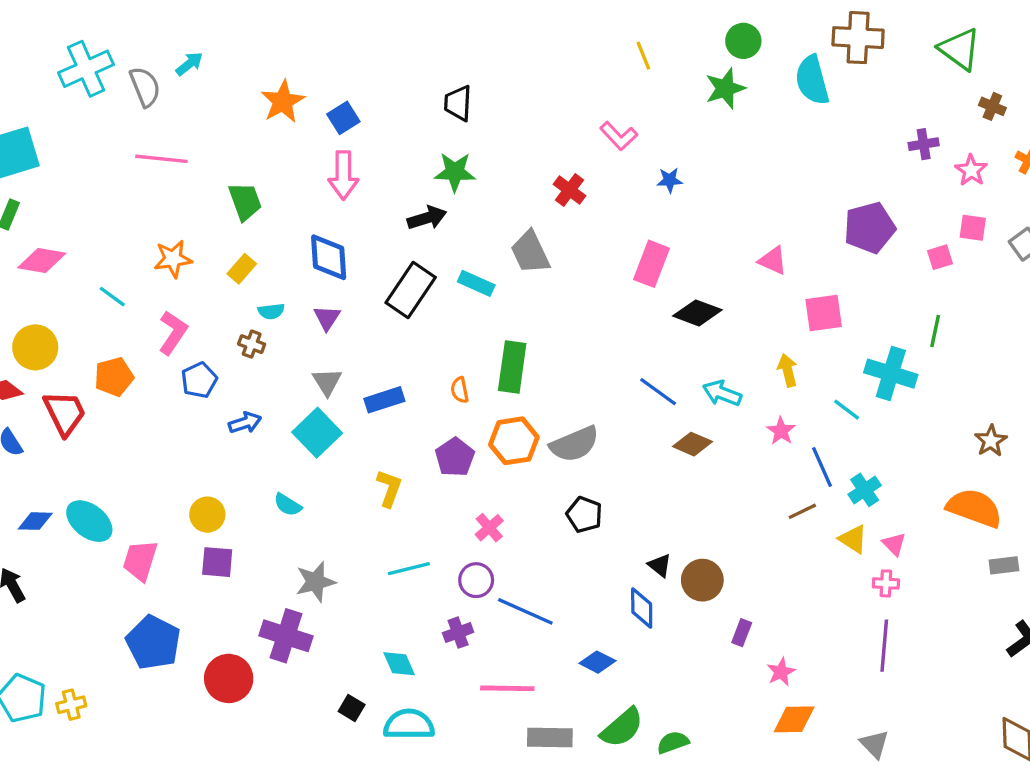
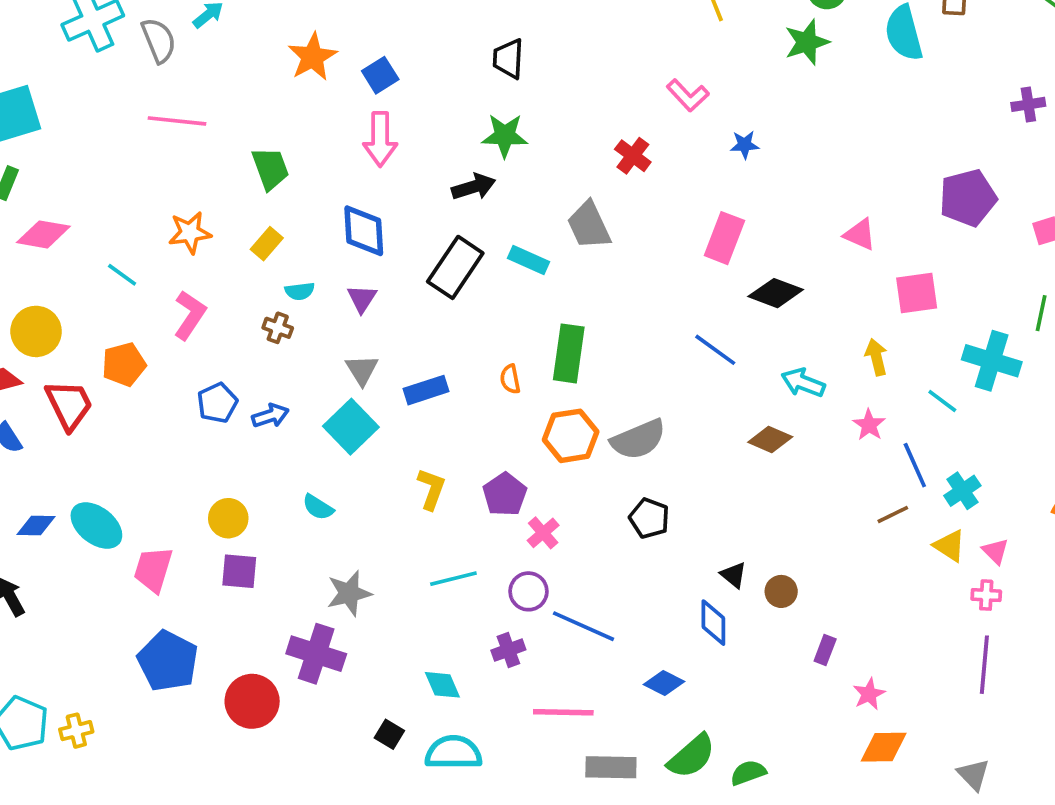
blue pentagon: (199, 380) -> (217, 403), moved
blue line: (658, 392) -> (715, 350), moved
purple pentagon: (455, 457) -> (505, 494), moved
brown circle: (702, 580) -> (781, 591), size x0.7

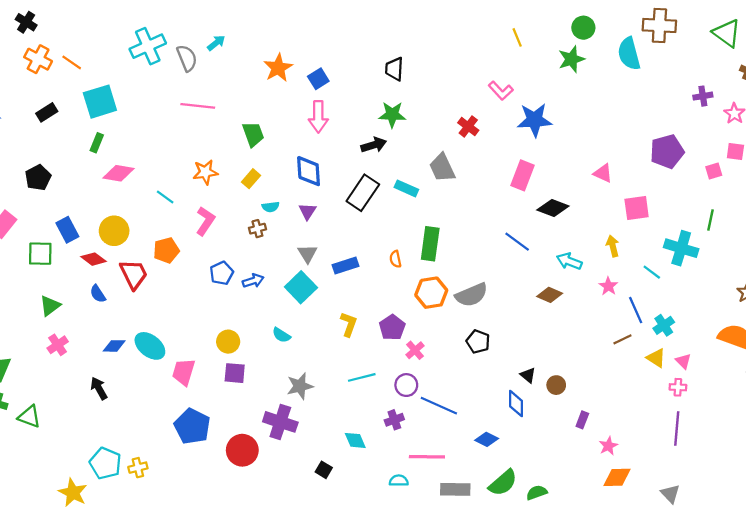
blue star: (745, 145) -> (534, 120), size x2.0
brown cross: (278, 328) -> (257, 229), turned -35
cyan semicircle: (453, 753) -> (399, 481), moved, size x0.6

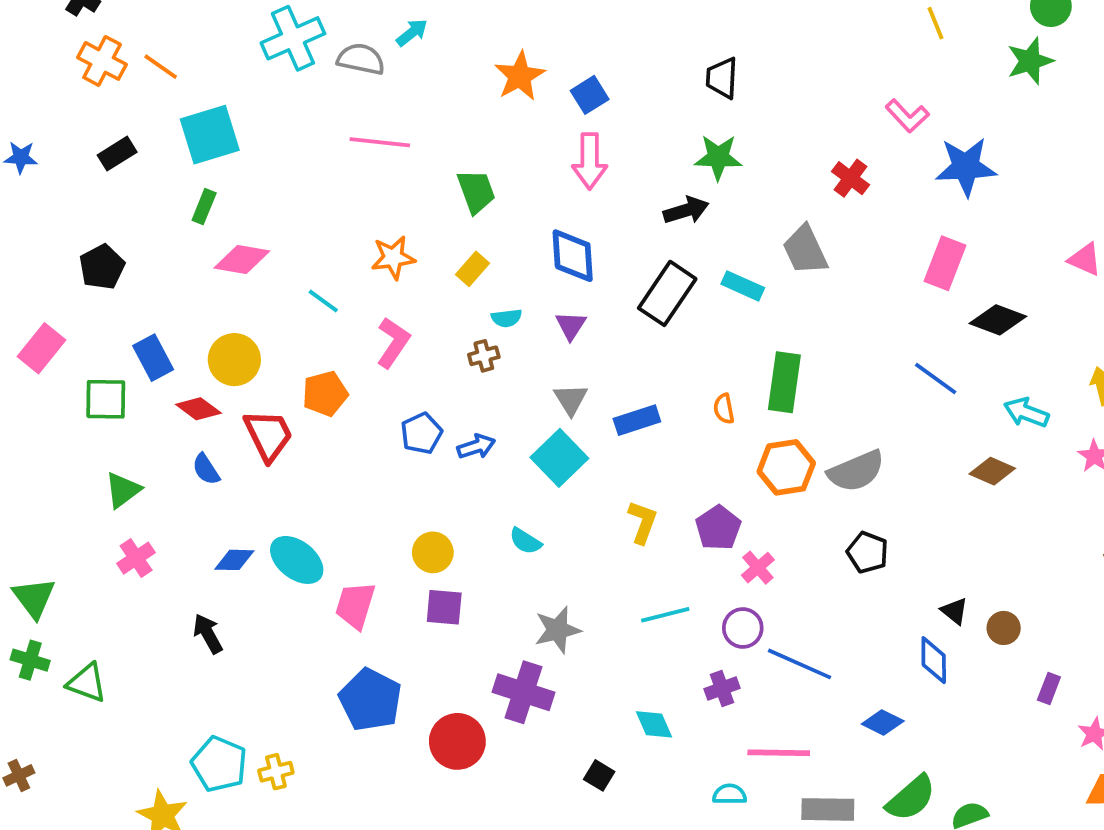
gray semicircle: (187, 58) -> (361, 59), turned -56

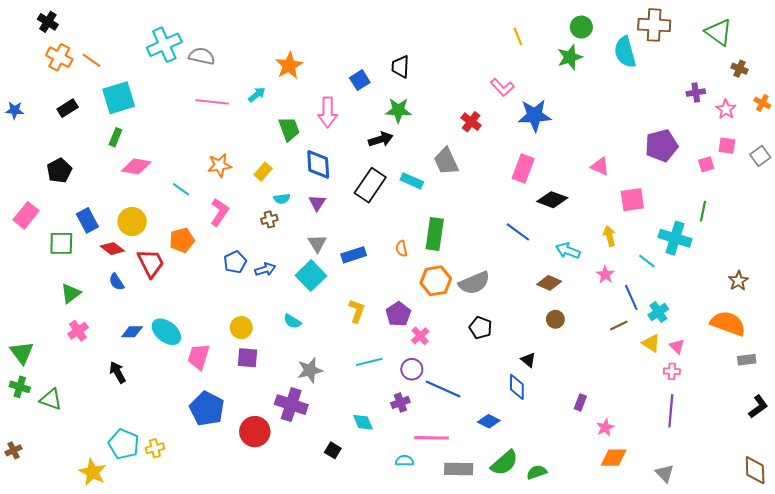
cyan arrow: (412, 33) -> (257, 95), moved
blue square: (590, 95) -> (360, 80), moved
green trapezoid: (476, 191) -> (289, 129), moved
brown circle: (1004, 628) -> (555, 319), moved

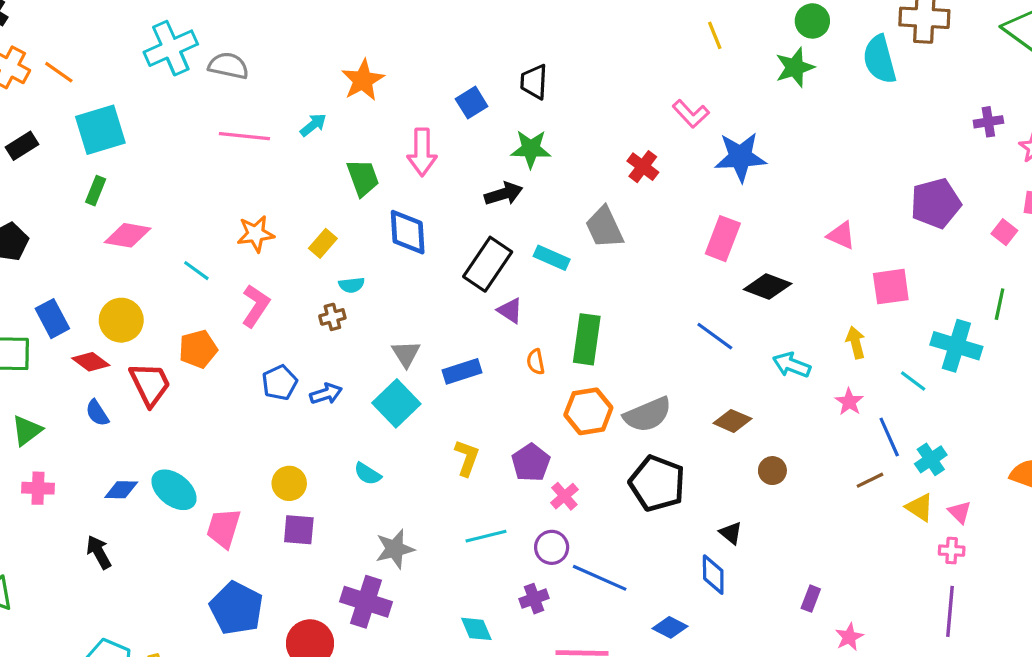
pink square: (706, 164) -> (1004, 232), turned -35
purple triangle: (317, 203) -> (510, 311), moved, turned -30
brown diamond: (549, 283) -> (732, 421), moved
black pentagon: (480, 328) -> (657, 483), size x1.6
pink cross: (78, 331) -> (38, 488), turned 36

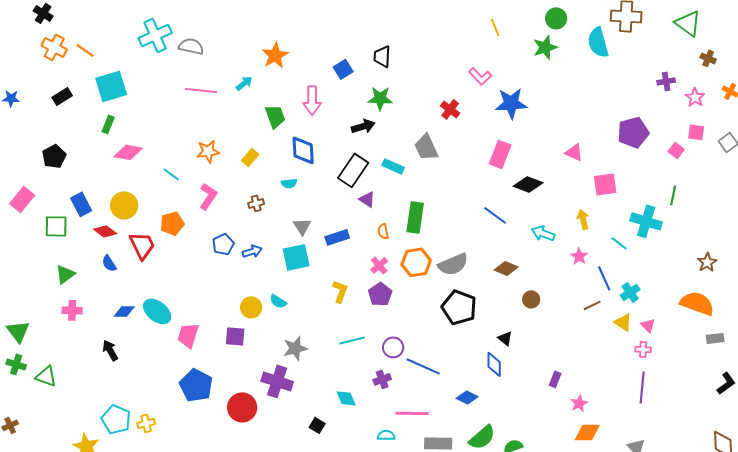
cyan semicircle: (352, 285) -> (289, 183), moved
cyan square: (396, 403) -> (296, 257), turned 32
yellow circle: (289, 483) -> (251, 307), moved
pink cross: (564, 496) -> (379, 265), moved

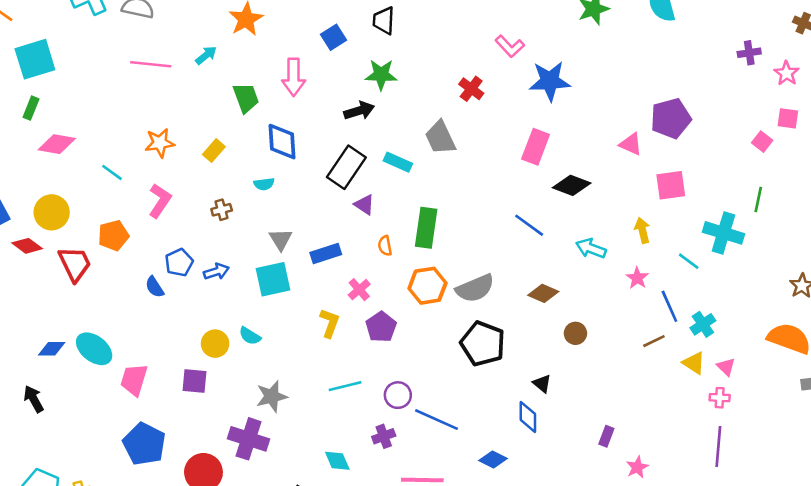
purple pentagon: (633, 132) -> (671, 118), moved
blue semicircle: (109, 263) -> (155, 287), moved
pink cross: (379, 265) -> (359, 290), moved

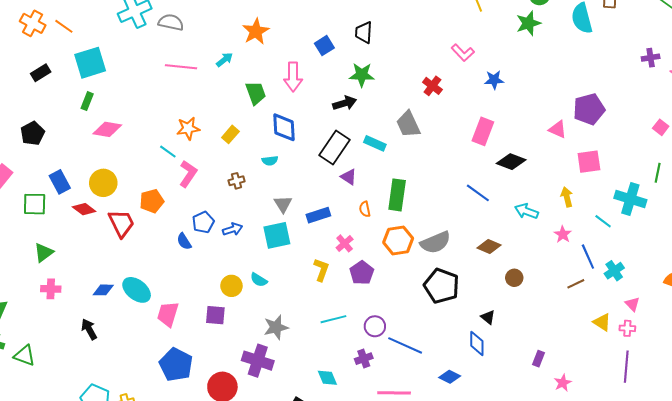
blue star: (550, 81) -> (494, 80), size x0.6
cyan line: (112, 172) -> (168, 152), moved
yellow triangle: (694, 363) -> (602, 322), moved

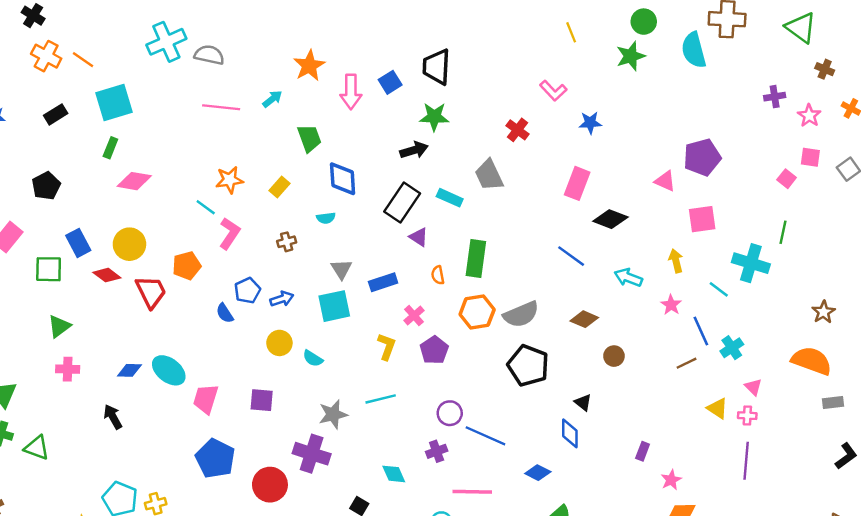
black trapezoid: (364, 32) -> (437, 67), size x1.4
pink arrow: (293, 77) -> (351, 92), moved
yellow circle: (231, 286) -> (279, 343), moved
cyan line: (333, 319) -> (381, 399), moved

